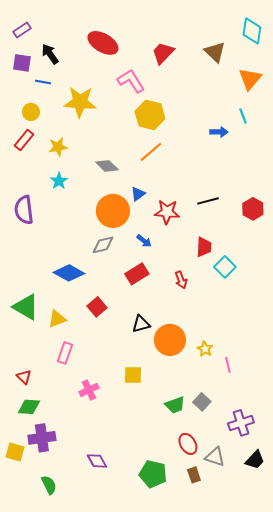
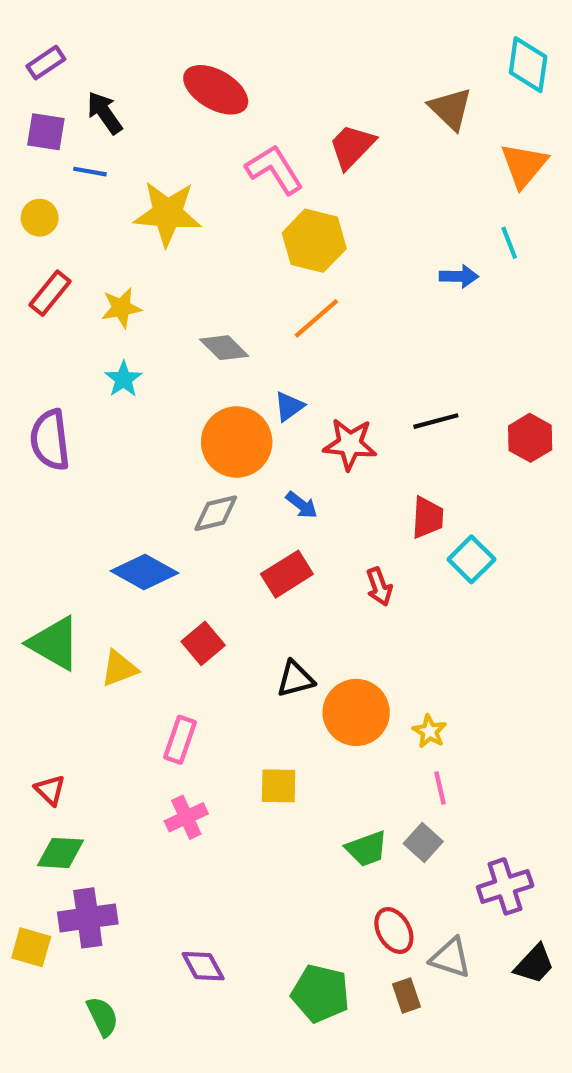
red trapezoid: (163, 53) -> (352, 146), moved
yellow circle: (31, 112) -> (40, 218), moved
pink rectangle: (65, 353) -> (180, 740), moved
pink line: (228, 365) -> (440, 788), moved

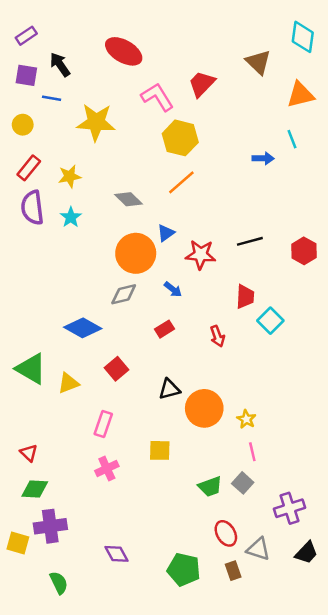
orange triangle: (524, 165) -> (300, 95), turned 36
purple semicircle: (50, 440) -> (32, 208), moved
red rectangle: (287, 574) -> (165, 329), size x0.7

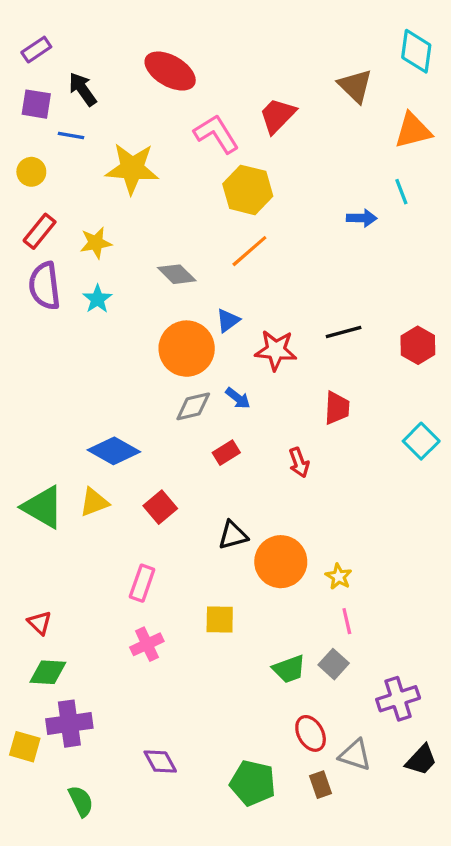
gray diamond: (124, 294) -> (193, 406), moved
cyan square: (270, 321) -> (421, 441), moved
yellow triangle: (68, 383) -> (94, 502), moved

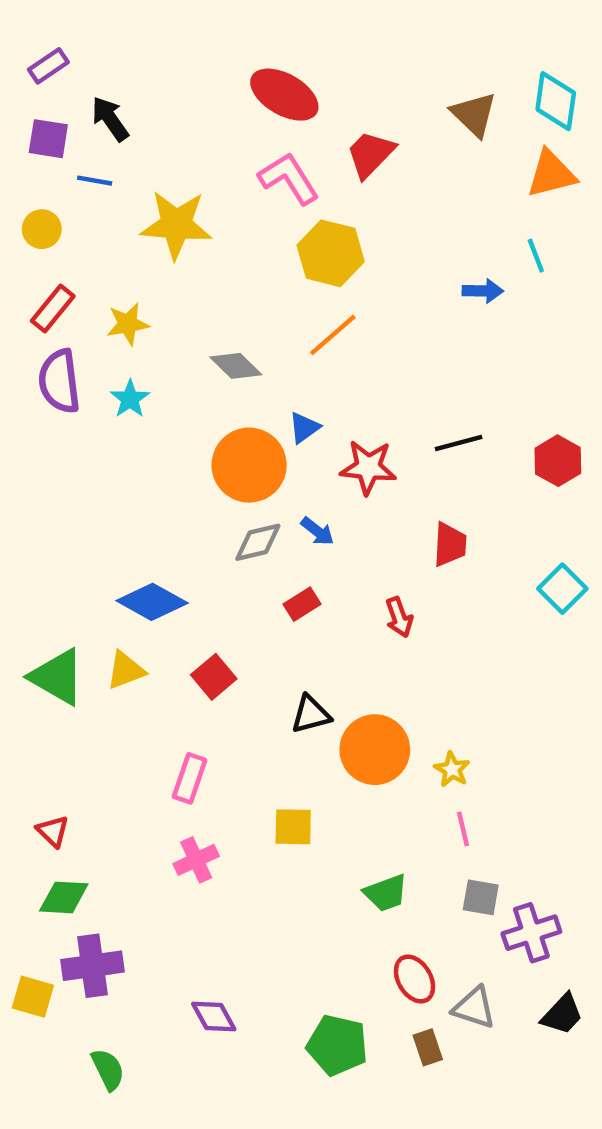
cyan diamond: (416, 51) -> (556, 101), moved
red ellipse: (170, 71) -> (284, 95), moved
gray square: (334, 664) -> (481, 897), moved, turned -32

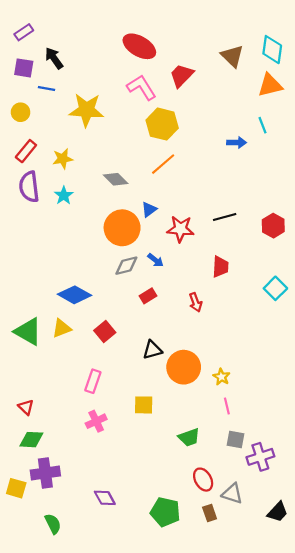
black trapezoid: (562, 1014) -> (278, 512), moved

